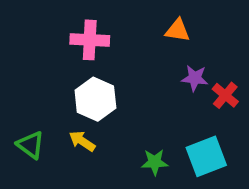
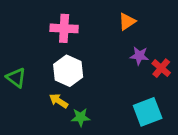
orange triangle: (178, 30) -> (127, 22), turned -42
green triangle: (31, 145) -> (16, 78), moved
green star: (155, 162) -> (81, 117), moved

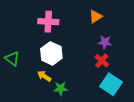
red cross: (161, 68) -> (102, 61), moved
cyan square: (148, 112) -> (111, 84), turned -35

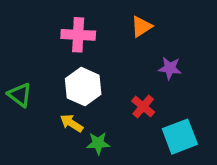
orange triangle: (96, 16) -> (141, 27), moved
red cross: (102, 61) -> (143, 107), moved
cyan square: (111, 84) -> (180, 137), turned 35

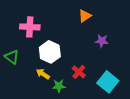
pink cross: (78, 35) -> (30, 27), moved
red cross: (143, 107) -> (79, 72), moved
cyan square: (180, 137) -> (108, 82), turned -30

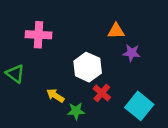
orange triangle: (85, 16) -> (116, 31), moved, turned 32
white hexagon: (50, 52) -> (88, 67), moved

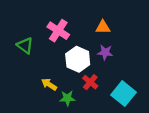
pink cross: (38, 35) -> (58, 31), moved, turned 30
purple star: (132, 53) -> (105, 52), moved
green triangle: (15, 74) -> (25, 46), moved

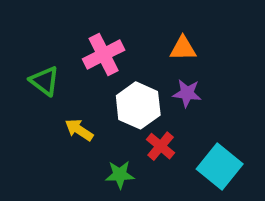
pink cross: (58, 31) -> (104, 55), turned 30
yellow arrow: (49, 84) -> (79, 130), moved

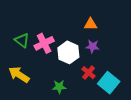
pink cross: (104, 55) -> (44, 43), moved
yellow arrow: (79, 130) -> (19, 75), moved, size x1.5
red cross: (161, 146) -> (88, 73), moved

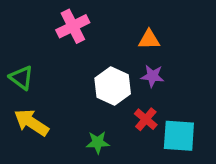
green triangle: (22, 40) -> (21, 78), moved
pink cross: (44, 43) -> (73, 26), moved
cyan square: (109, 83) -> (179, 136), turned -35

